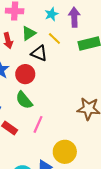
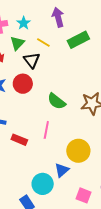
cyan star: (51, 14) -> (24, 23), moved
black triangle: (39, 53) -> (32, 60), turned 42
green semicircle: (24, 100) -> (56, 101), moved

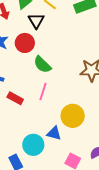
green semicircle: (56, 101) -> (42, 65), moved
blue triangle: (62, 170) -> (54, 133), turned 49

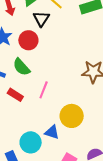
green semicircle: (42, 65) -> (21, 67), moved

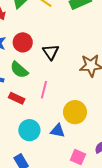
black triangle: (41, 19) -> (51, 52), moved
cyan circle: (31, 142) -> (29, 130), moved

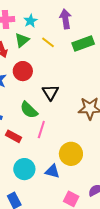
red circle: (23, 42) -> (23, 71), moved
green semicircle: (19, 70) -> (29, 110), moved

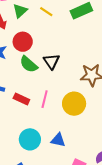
green semicircle: (29, 110) -> (29, 64), moved
red rectangle: (13, 136) -> (21, 99), moved
yellow circle: (71, 154) -> (74, 104), moved

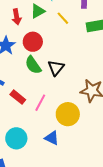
blue triangle: (58, 140) -> (52, 138), moved

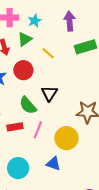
yellow line: (63, 18) -> (48, 53), moved
green semicircle: (33, 65) -> (28, 105), moved
red rectangle: (18, 97) -> (15, 127), turned -42

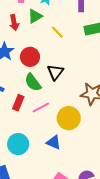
red circle: (23, 70) -> (30, 57), moved
red rectangle: (15, 127) -> (18, 103), turned -63
pink line: (38, 130) -> (41, 108), turned 36

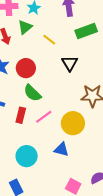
black triangle: (55, 72) -> (70, 63), moved

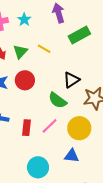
green triangle: (25, 27) -> (20, 52), moved
black triangle: (70, 63) -> (71, 80), moved, turned 36
green semicircle: (32, 93) -> (58, 100), moved

